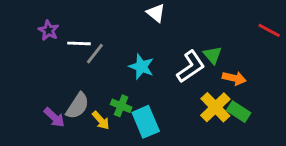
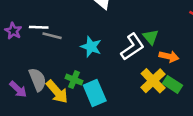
purple star: (49, 30) -> (13, 31), moved
gray line: (95, 54) -> (52, 36), turned 66
gray semicircle: (78, 106) -> (38, 80), turned -55
yellow arrow: (101, 120) -> (57, 92), size x1.5

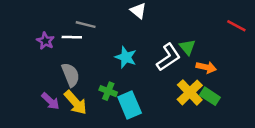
gray line: (52, 36) -> (86, 25), moved
gray semicircle: (38, 80) -> (71, 75), moved
yellow arrow: (57, 92) -> (76, 102), moved

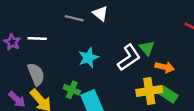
gray line: (86, 25) -> (74, 18), moved
cyan star: (126, 57) -> (88, 58), turned 30
yellow cross: (190, 92) -> (149, 91), turned 35

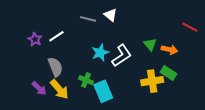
white line: (37, 39) -> (56, 36), turned -35
white L-shape: (129, 58) -> (122, 56), moved
orange arrow: (165, 67) -> (170, 50), moved
green rectangle: (168, 95) -> (168, 73), moved

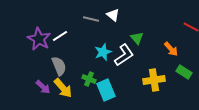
purple star: (35, 39) -> (39, 39), size x1.6
green triangle: (150, 44) -> (137, 38), moved
orange arrow: (170, 50) -> (171, 49), turned 35
green rectangle: (168, 73) -> (184, 72), moved

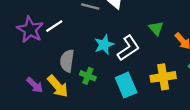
green triangle: (137, 38) -> (156, 28), moved
gray semicircle: (59, 66) -> (67, 61), moved, turned -150
cyan rectangle: (106, 90) -> (126, 85), moved

